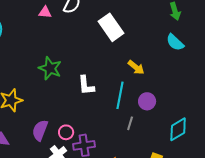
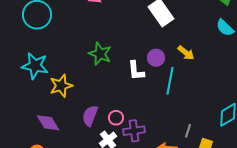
purple circle: (147, 101) -> (156, 58), moved
gray line: (130, 123) -> (188, 131), moved

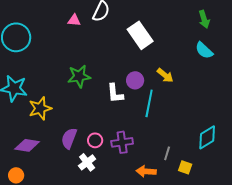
green star: (100, 54) -> (79, 76), turned -30
purple diamond: (48, 123) -> (27, 145), turned -50
purple cross: (134, 131) -> (122, 142), moved

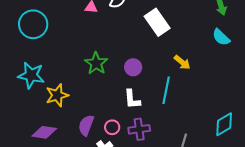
green star: (79, 76) -> (96, 63), turned -30
purple circle: (135, 80) -> (133, 67), moved
white L-shape: (115, 93) -> (132, 99), moved

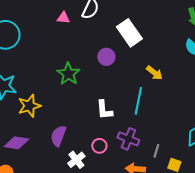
purple circle: (133, 67) -> (106, 57), moved
pink circle: (112, 127) -> (99, 146), moved
purple cross: (139, 129) -> (128, 139), moved, turned 30

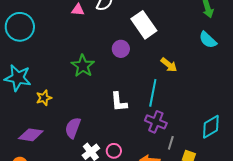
yellow star: (29, 106) -> (44, 98), size x0.7
purple cross: (128, 139) -> (156, 122), moved
pink circle: (99, 146) -> (114, 151), moved

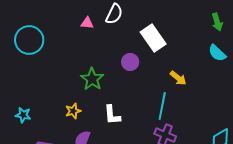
cyan star: (18, 78) -> (23, 115), moved, size x0.6
yellow star: (44, 98) -> (73, 111), moved
white L-shape: (119, 102) -> (112, 115), moved

